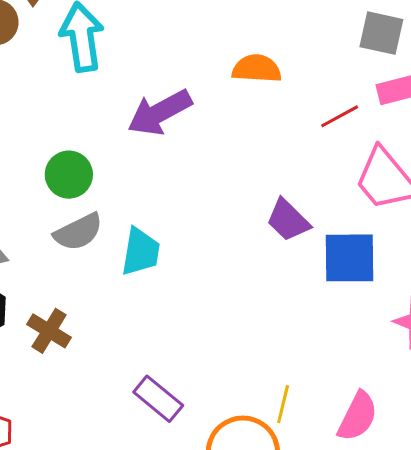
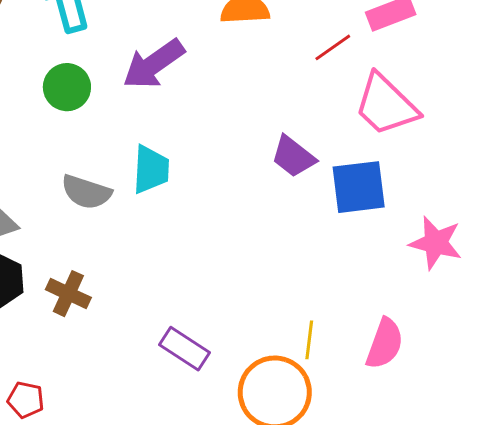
green circle: (69, 175) -> (67, 87), moved
gray semicircle: (78, 232) -> (86, 192), turned 51
cyan trapezoid: (141, 252) -> (151, 169), moved

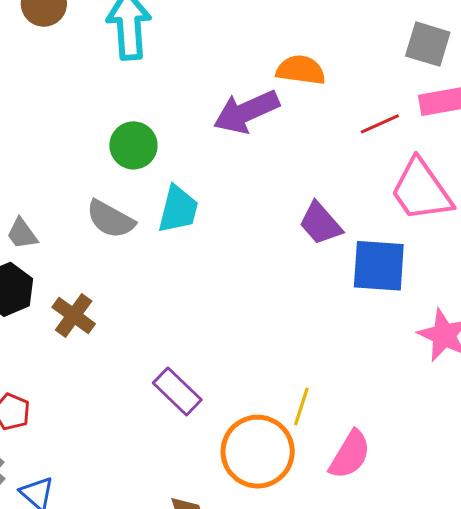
purple arrow: (154, 64) -> (246, 112), moved
green circle: (67, 87) -> (133, 145), moved
pink semicircle: (385, 344) -> (350, 455), moved

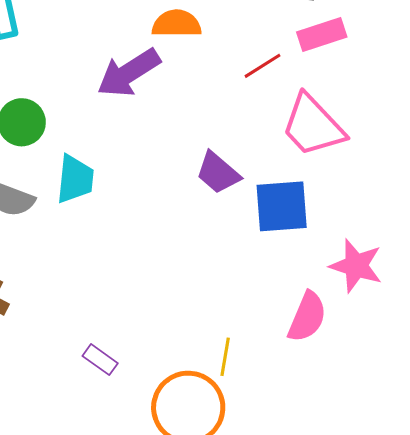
purple rectangle: (177, 391) -> (100, 360), size x0.7
pink semicircle: (350, 455) -> (307, 317), moved

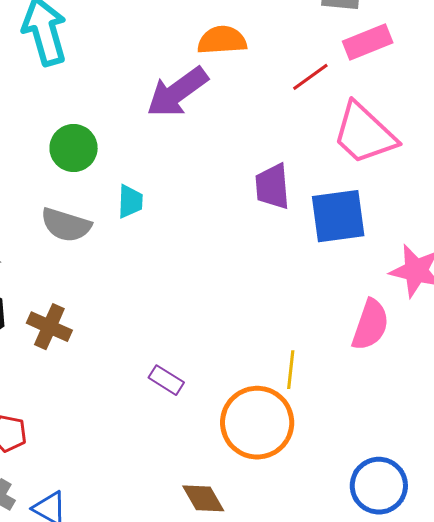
purple trapezoid: (218, 173) -> (272, 186), turned 48
cyan trapezoid: (75, 179) -> (130, 201), size x0.7

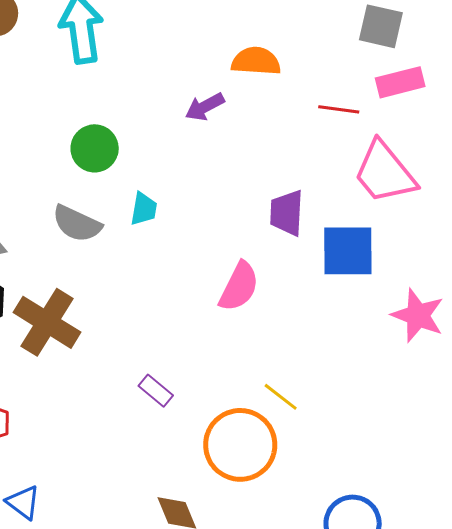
red line: (310, 77) -> (339, 109), turned 36
purple arrow: (177, 92) -> (205, 107), size x0.6
pink semicircle: (370, 325) -> (239, 287), moved
brown cross: (49, 327) -> (47, 322), size x1.5
yellow line: (291, 370) -> (281, 397), turned -66

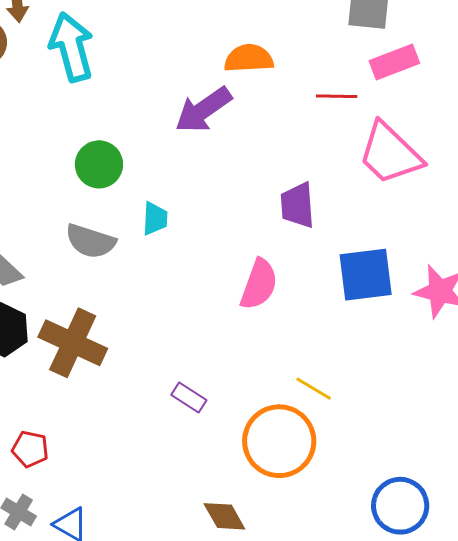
purple arrow: (205, 107) -> (203, 110), size x1.5
blue square: (348, 251) -> (366, 275), moved

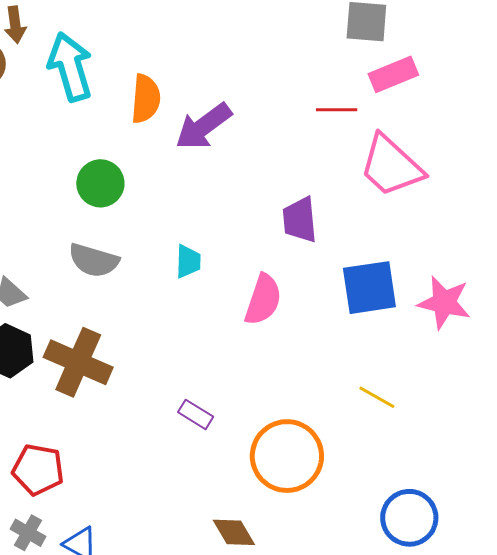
orange semicircle: (249, 58) -> (146, 99), moved, turned 99
cyan trapezoid: (155, 219) -> (188, 261), moved
yellow line: (314, 389) -> (377, 397), moved
red pentagon: (30, 449) -> (38, 470), size x1.4

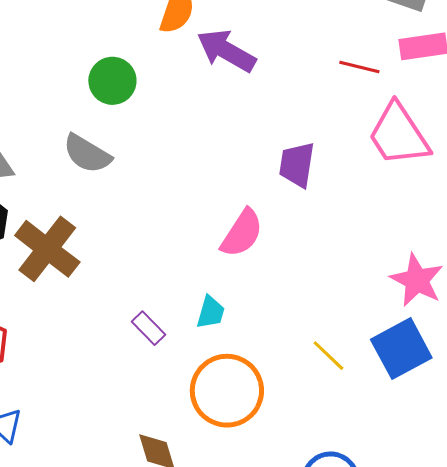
purple arrow: (204, 126) -> (226, 51), turned 52
cyan trapezoid: (188, 261) -> (211, 312), moved
blue square: (369, 288) -> (401, 349), moved, turned -34

